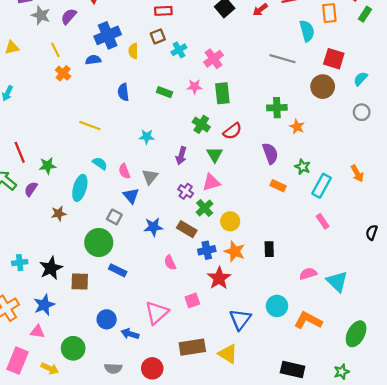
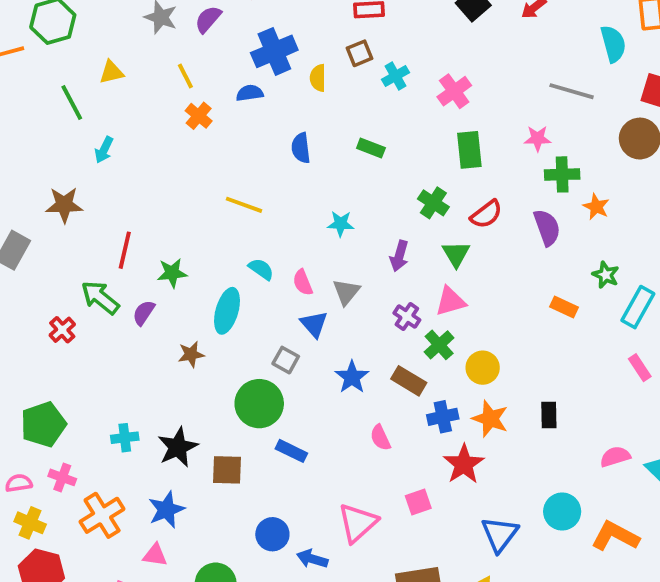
pink star: (195, 87) -> (538, 139), moved
red line: (20, 152) -> (125, 250), turned 35
purple semicircle: (270, 153) -> (547, 227), moved
blue star: (153, 227) -> (352, 377), turned -30

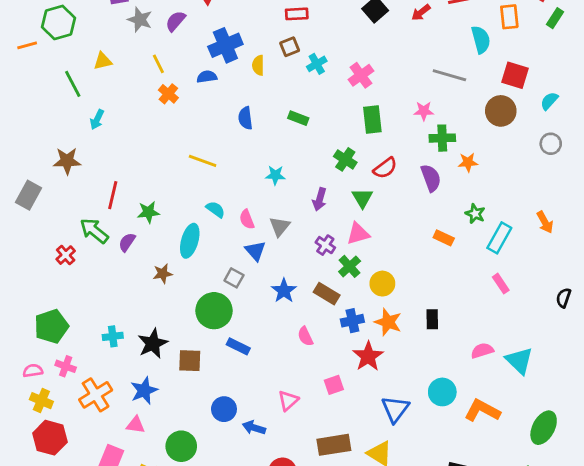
orange star: (596, 207) -> (468, 162), turned -30
pink triangle: (358, 523) -> (288, 401), size x0.7

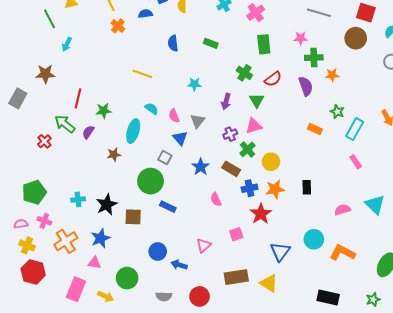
purple cross: (325, 245) -> (230, 134), turned 32
orange star: (388, 322) -> (275, 189), turned -30
cyan triangle: (519, 361) -> (375, 205), moved

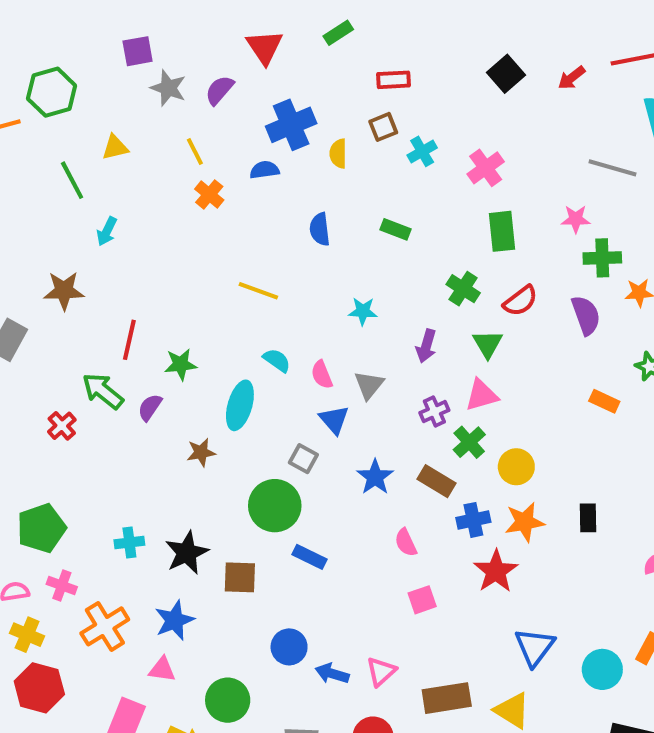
pink square: (236, 234) -> (422, 600), moved
cyan circle: (314, 239) -> (602, 669), moved
pink triangle: (204, 245) -> (381, 671), moved

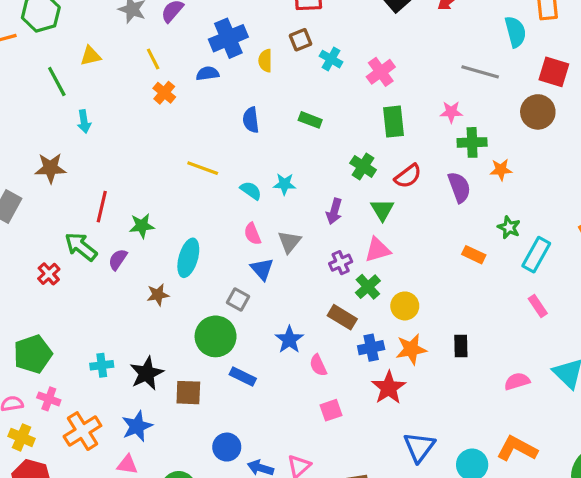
cyan cross: (422, 151) -> (331, 59), turned -30
cyan arrow: (107, 231) -> (84, 122), turned -35
cyan semicircle: (277, 360) -> (251, 190), moved
blue star: (375, 477) -> (289, 340), moved

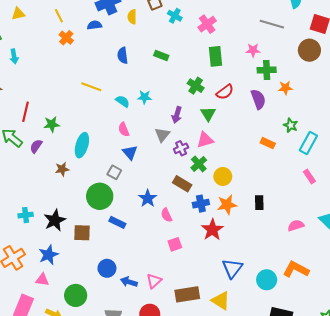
gray triangle: (289, 242) -> (162, 135), moved

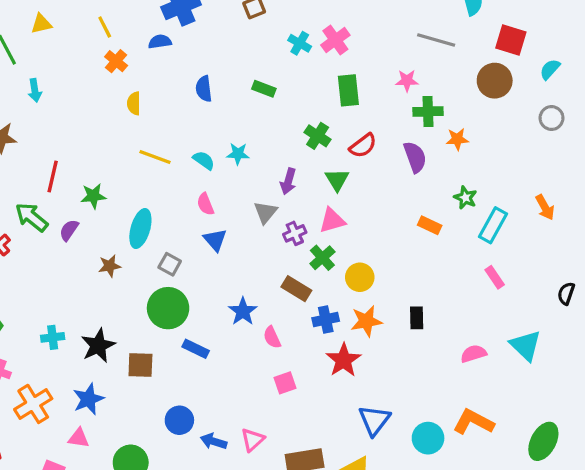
cyan cross: (175, 16) -> (300, 43), moved
yellow semicircle: (132, 17) -> (134, 103), moved
yellow line: (91, 87) -> (155, 157), moved
gray square: (114, 172) -> (170, 264), moved

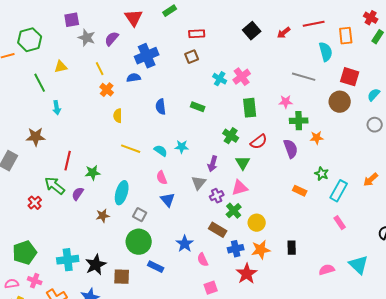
orange arrow: (545, 207) -> (371, 180), turned 77
cyan cross: (53, 337) -> (68, 260), size x1.5

